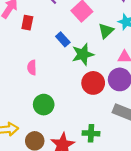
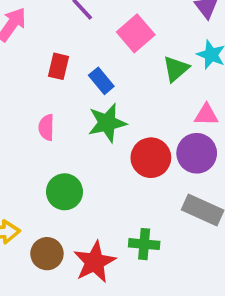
red rectangle: (27, 23) -> (58, 66), moved
green star: (83, 54) -> (107, 123), moved

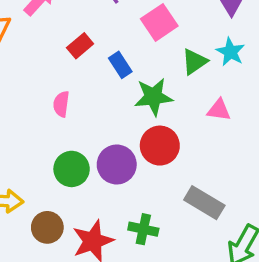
red rectangle: (58, 66) -> (80, 46), turned 30
green star: (107, 123) -> (153, 97), moved
purple circle: (197, 153) -> (117, 164), moved

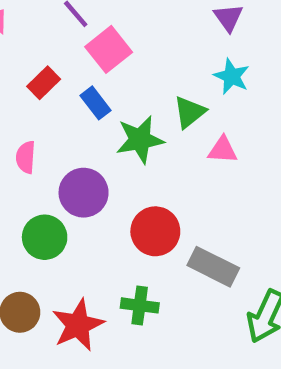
pink square: (159, 22) -> (109, 49), moved
green triangle: (194, 62) -> (190, 112), moved
red circle: (160, 146) -> (155, 231), moved
purple circle: (117, 164) -> (84, 193), moved

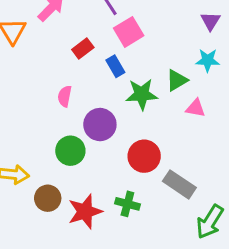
cyan star: (232, 76) -> (208, 60), turned -30

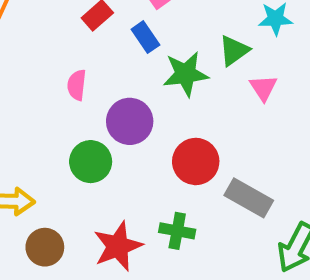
pink triangle: (195, 108) -> (263, 88), turned 50
brown circle: (48, 198) -> (45, 247), moved

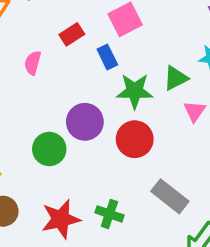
pink semicircle: (77, 85) -> (33, 63), moved
red circle: (196, 161) -> (135, 139), moved

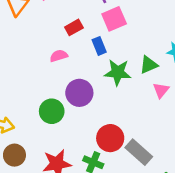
pink semicircle: (33, 63) -> (59, 56), moved, turned 54
red circle: (135, 139) -> (110, 138), moved

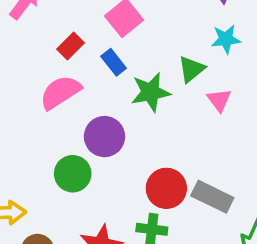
pink semicircle: (59, 56) -> (60, 92), size x1.6

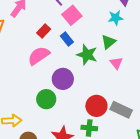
cyan star: (226, 39) -> (116, 18), moved
green star: (151, 92) -> (87, 55), turned 30
pink triangle: (219, 100) -> (116, 63), moved

